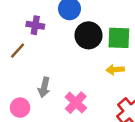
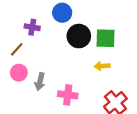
pink cross: (76, 103) -> (68, 95), turned -36
pink circle: (20, 108) -> (19, 73), moved

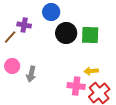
brown line: (17, 49) -> (10, 37), moved
yellow arrow: (102, 66) -> (91, 71), moved
pink cross: (68, 95) -> (76, 86), moved

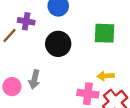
black circle: (66, 33) -> (58, 44), moved
pink circle: (12, 66) -> (12, 87), moved

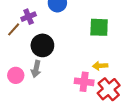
purple cross: (26, 21) -> (29, 17), turned -32
black circle: (58, 44) -> (42, 45), moved

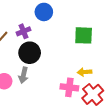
purple cross: (29, 17) -> (23, 31), moved

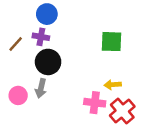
blue circle: (44, 12) -> (47, 14), moved
purple cross: (23, 31) -> (41, 37), turned 32

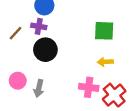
yellow arrow: (113, 85) -> (105, 62), moved
gray arrow: (41, 88) -> (39, 88), moved

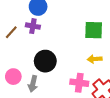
black circle: (45, 50) -> (45, 61), moved

